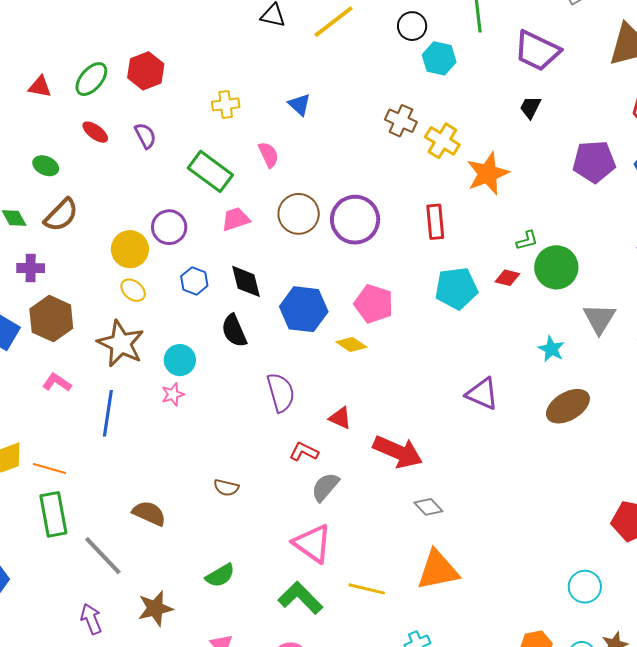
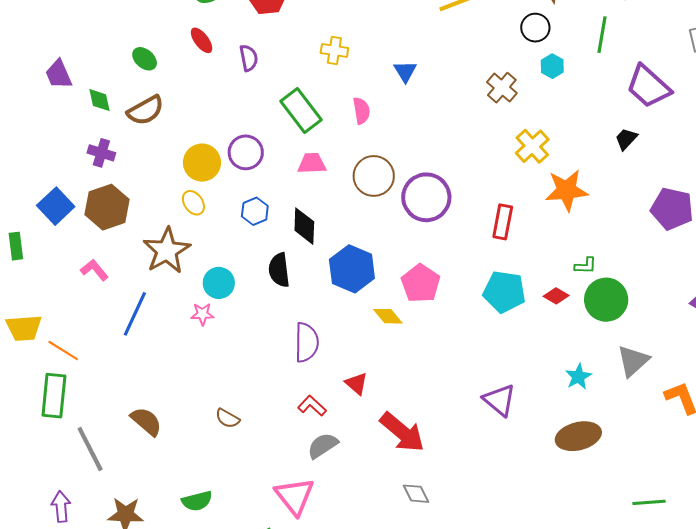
cyan hexagon: (439, 58) -> (552, 66), size x0.7
brown cross: (401, 121) -> (502, 88), moved

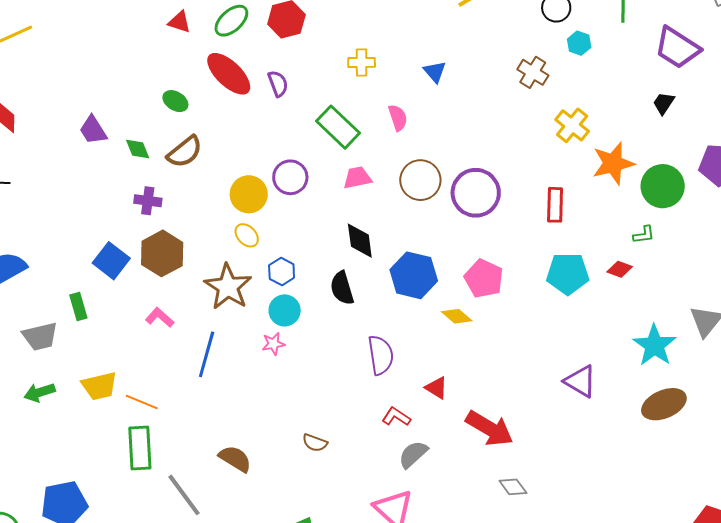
red ellipse: (202, 40) -> (229, 74), size x1.8
blue hexagon: (255, 211) -> (282, 272), moved
green circle: (606, 300) -> (663, 186), moved
cyan star: (578, 377) -> (655, 345), size x1.6

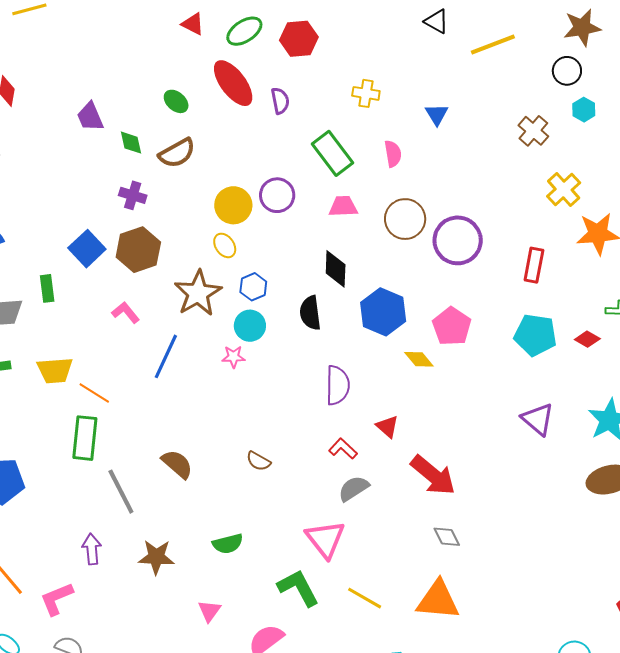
purple triangle: (580, 381) -> (538, 419), moved

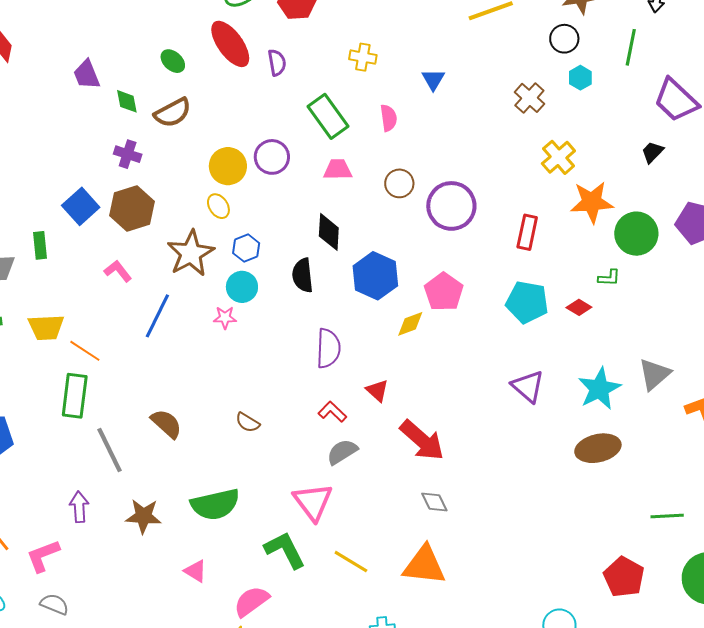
brown circle: (405, 219) -> (399, 183), size x0.7
yellow diamond: (419, 359) -> (410, 324), turned -72
green semicircle: (228, 544) -> (215, 504), size x1.6
pink triangle: (209, 611) -> (195, 571), turned -35

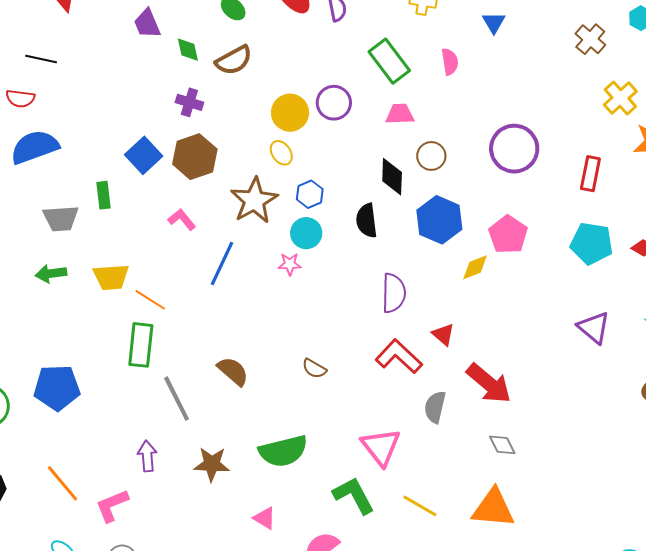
brown circle: (399, 183) -> (431, 156), moved
red L-shape: (332, 412) -> (399, 356), size x1.6
gray semicircle: (342, 452) -> (435, 407), moved, turned -44

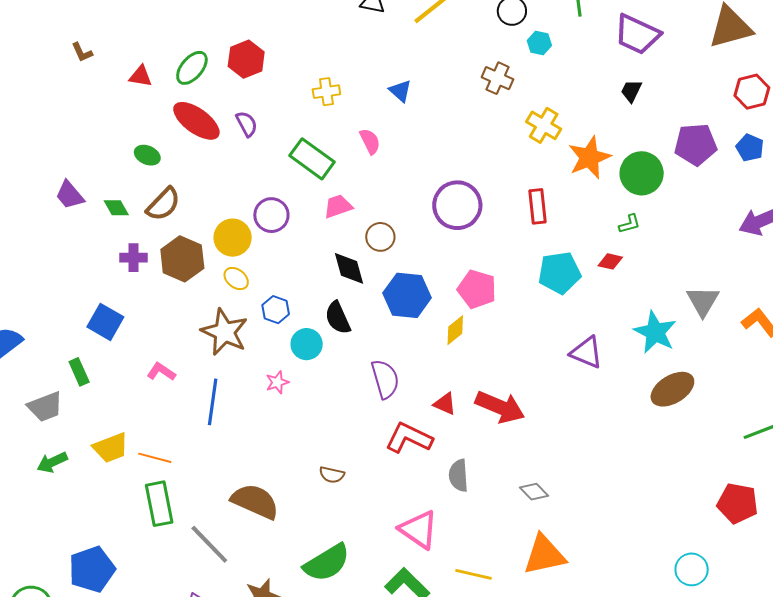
brown hexagon: (195, 157) -> (182, 259), moved
cyan circle: (306, 233) -> (307, 344), moved
brown semicircle: (233, 371) -> (255, 501), size x1.4
red arrow: (489, 383) -> (500, 407), moved

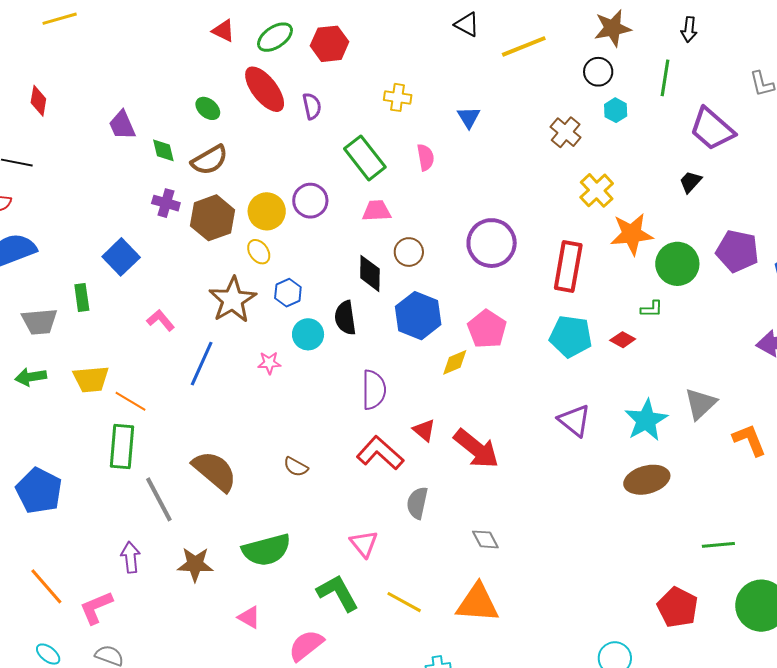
red rectangle: (538, 206) -> (568, 267), size x1.4
pink triangle: (419, 530) -> (364, 544), size x0.7
blue pentagon: (92, 569) -> (39, 491), turned 30

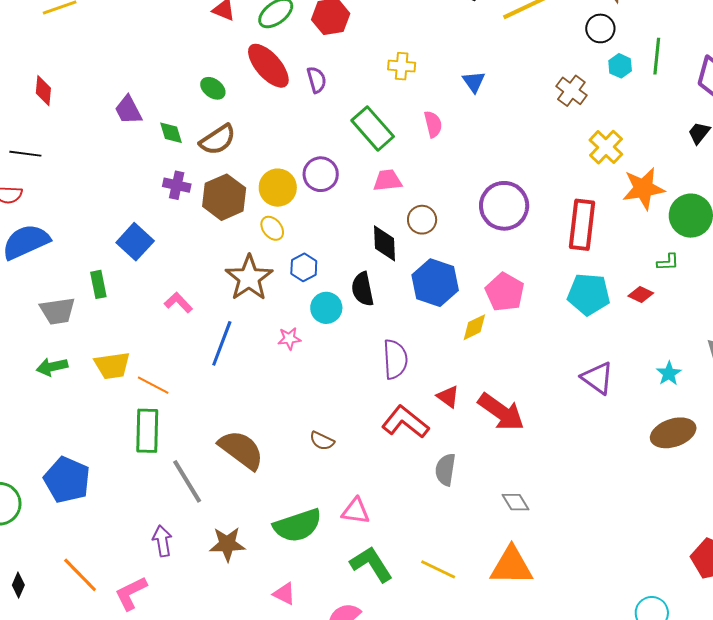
green line: (665, 78) -> (657, 56), moved
cyan star: (646, 420) -> (669, 373), size x0.6
pink triangle: (364, 544) -> (356, 511), moved, turned -40

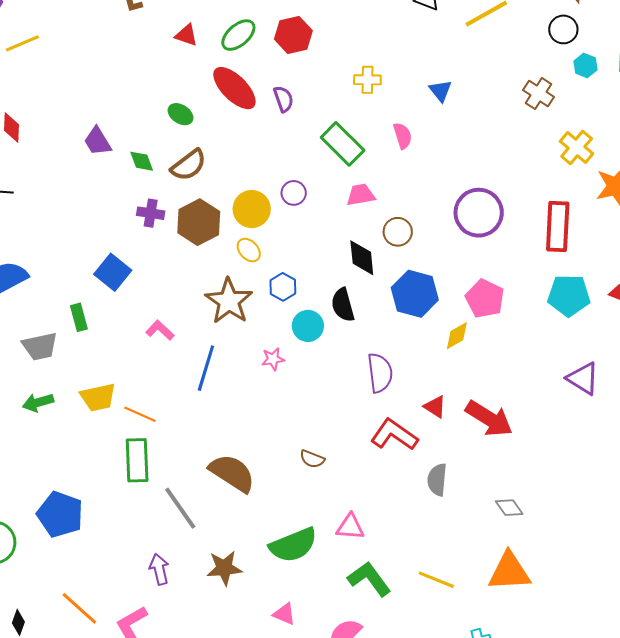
purple circle: (321, 174) -> (294, 193), size x0.7

